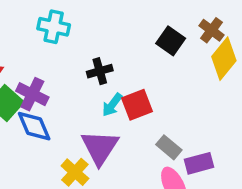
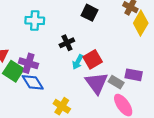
black square: (171, 41) -> (90, 13), moved
purple triangle: (100, 147) -> (97, 83), moved
purple rectangle: (199, 163) -> (134, 75), moved, turned 35

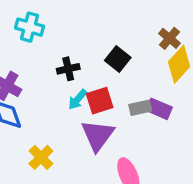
black square: (90, 13) -> (118, 59), moved
purple rectangle: (134, 75) -> (159, 109), moved
gray rectangle: (116, 82) -> (140, 108), moved, turned -56

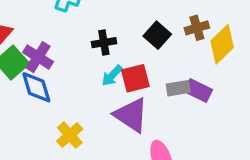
brown cross: (170, 38) -> (197, 28), moved, turned 30
purple triangle: (98, 135) -> (131, 115), turned -36

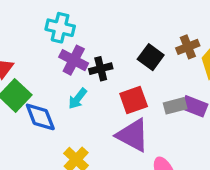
purple cross: (38, 57) -> (74, 60), moved
cyan arrow: (112, 76) -> (78, 99), moved

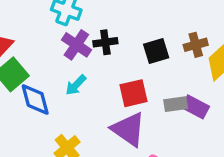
black square: (151, 57) -> (156, 51), turned 30
black cross: (101, 69) -> (105, 42), moved

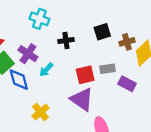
purple cross: (76, 45) -> (28, 54), moved
black square: (156, 51) -> (102, 32), moved
gray rectangle: (176, 104) -> (108, 69), moved

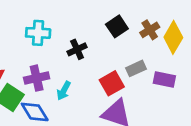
purple cross: (28, 54) -> (37, 78), turned -30

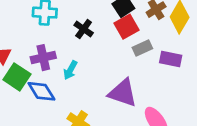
black cross: (77, 49) -> (84, 29), turned -30
red square: (112, 83) -> (127, 27), moved

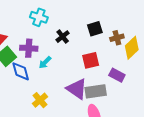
red square: (127, 27) -> (91, 60), moved
gray rectangle: (142, 48) -> (96, 91), moved, size x1.5

